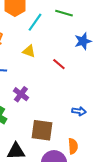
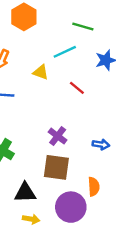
cyan line: (35, 22) -> (65, 52), moved, turned 30
purple cross: (21, 94) -> (58, 136), moved

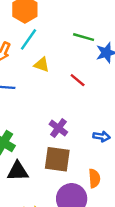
green line: (83, 26) -> (84, 37), moved
cyan line: (65, 52) -> (28, 39), moved, turned -30
black triangle: (25, 193) -> (18, 171), moved

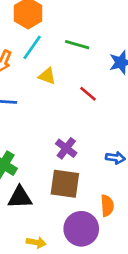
green line: (84, 37) -> (77, 45), moved

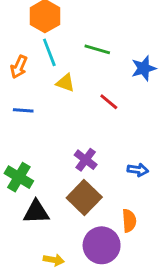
cyan line: (32, 47) -> (49, 52), turned -56
brown square: (65, 184) -> (84, 197), turned 36

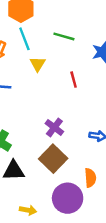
yellow triangle: (65, 83) -> (38, 64), turned 42
red line: (109, 102) -> (74, 80), turned 35

